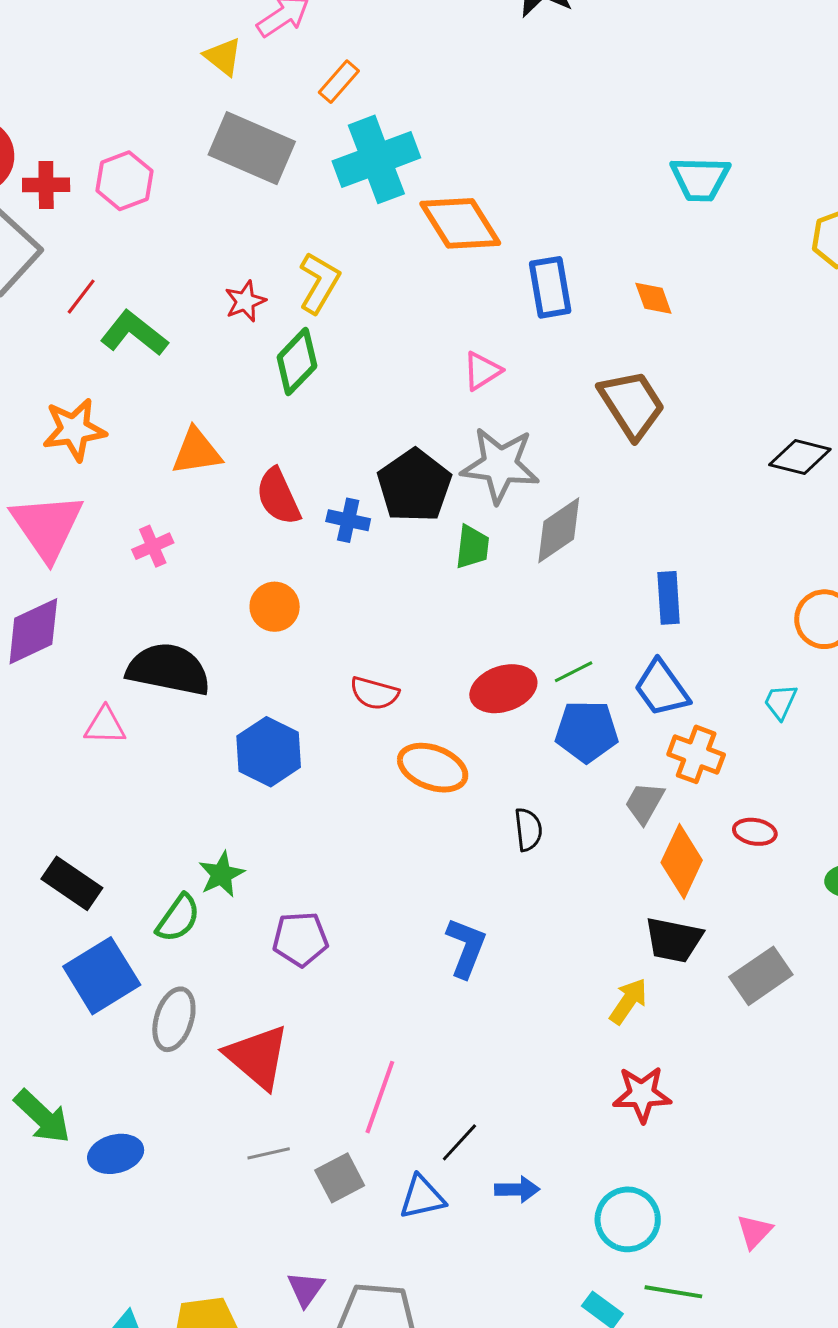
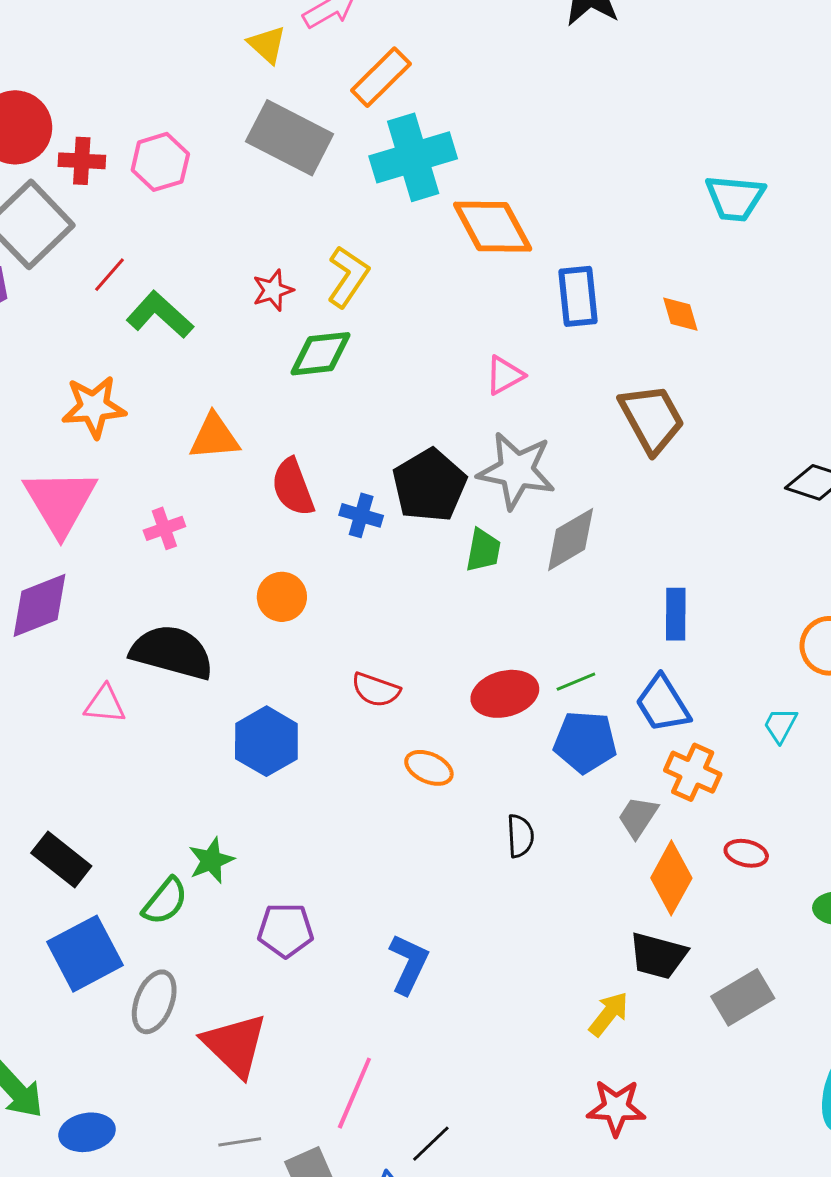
orange rectangle: (339, 82) -> (381, 77), size x1.4
green diamond: (297, 362) -> (321, 354), turned 36
orange ellipse: (433, 768) -> (429, 768), size x0.7
blue L-shape: (466, 948) -> (409, 964), moved

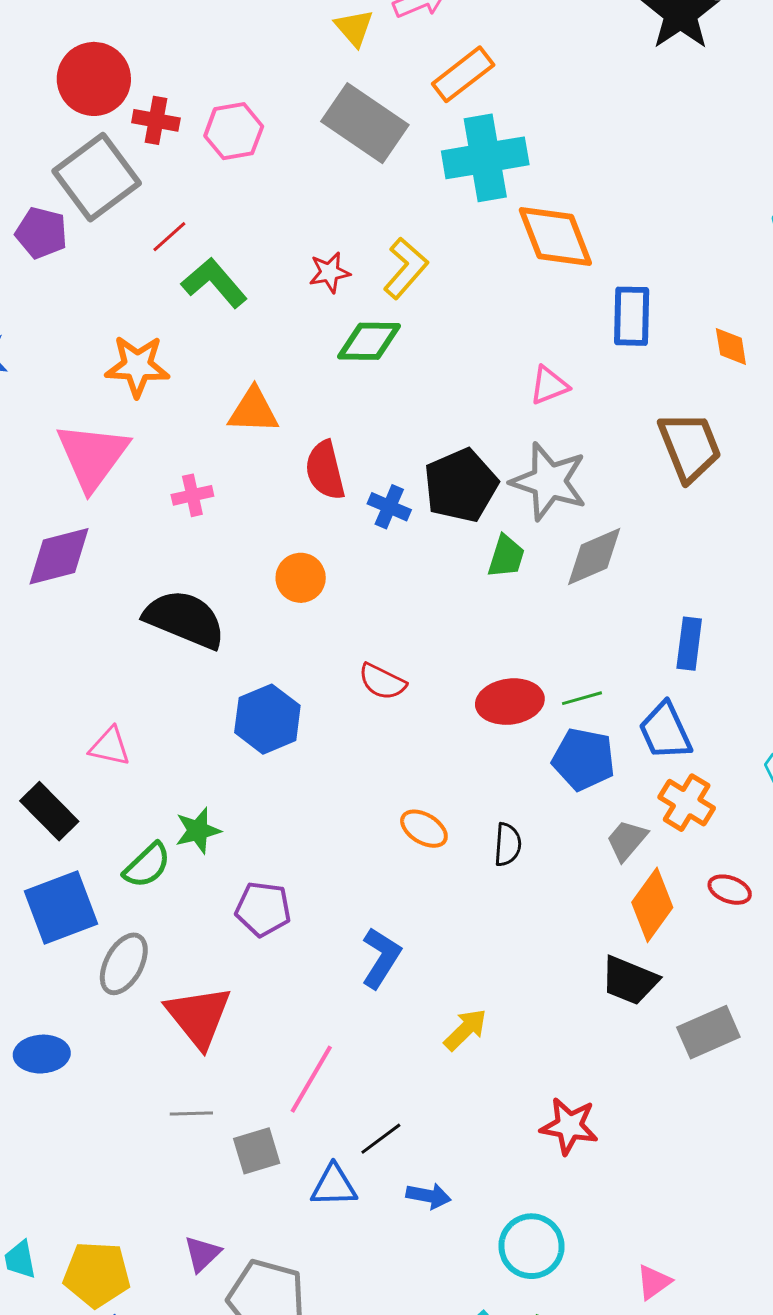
pink triangle: (105, 704) -> (110, 746), moved
orange ellipse: (429, 768) -> (424, 829), moved
yellow arrow: (609, 1014) -> (465, 1030), moved
blue ellipse: (87, 1132) -> (42, 1054), moved

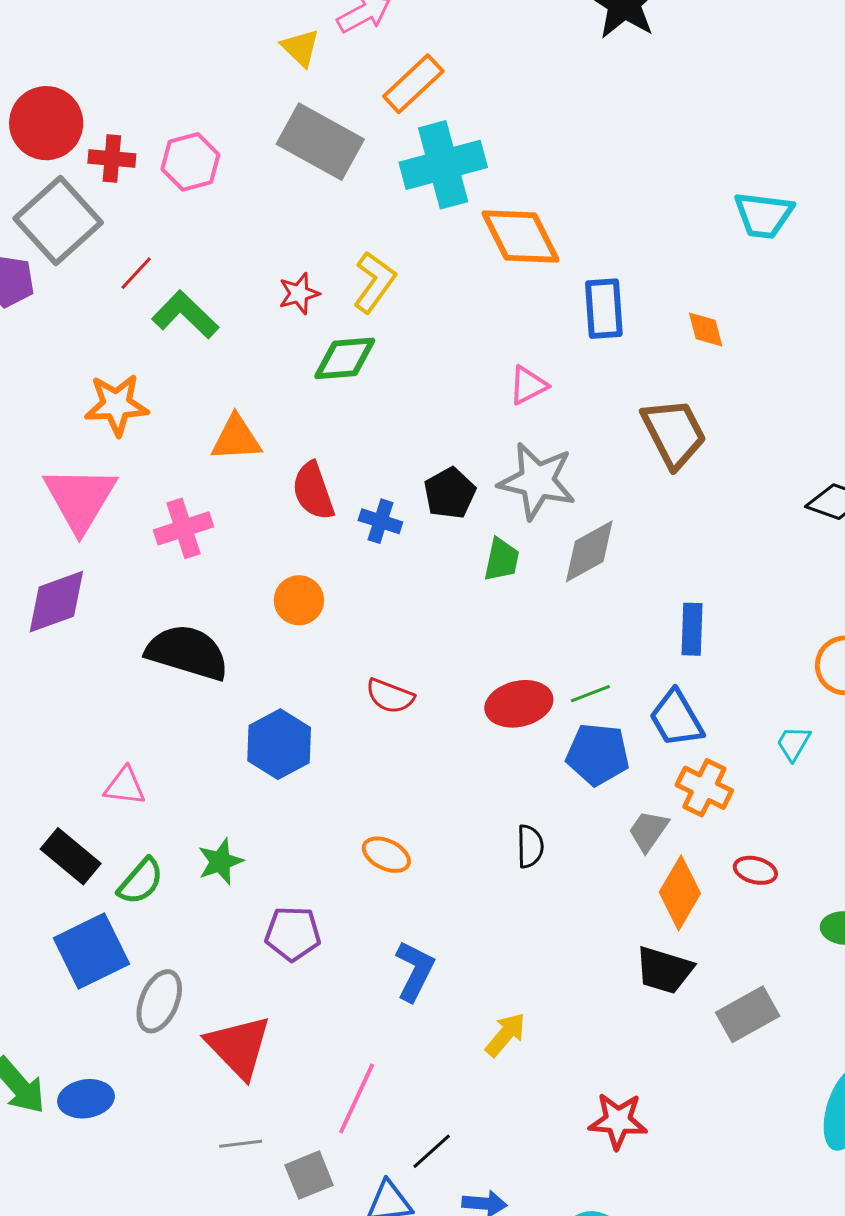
black pentagon: (461, 485) -> (450, 493), size x0.7
pink cross: (192, 495) -> (183, 528), size x1.4
orange ellipse: (424, 829) -> (386, 855), moved
green semicircle: (147, 865) -> (141, 881), moved

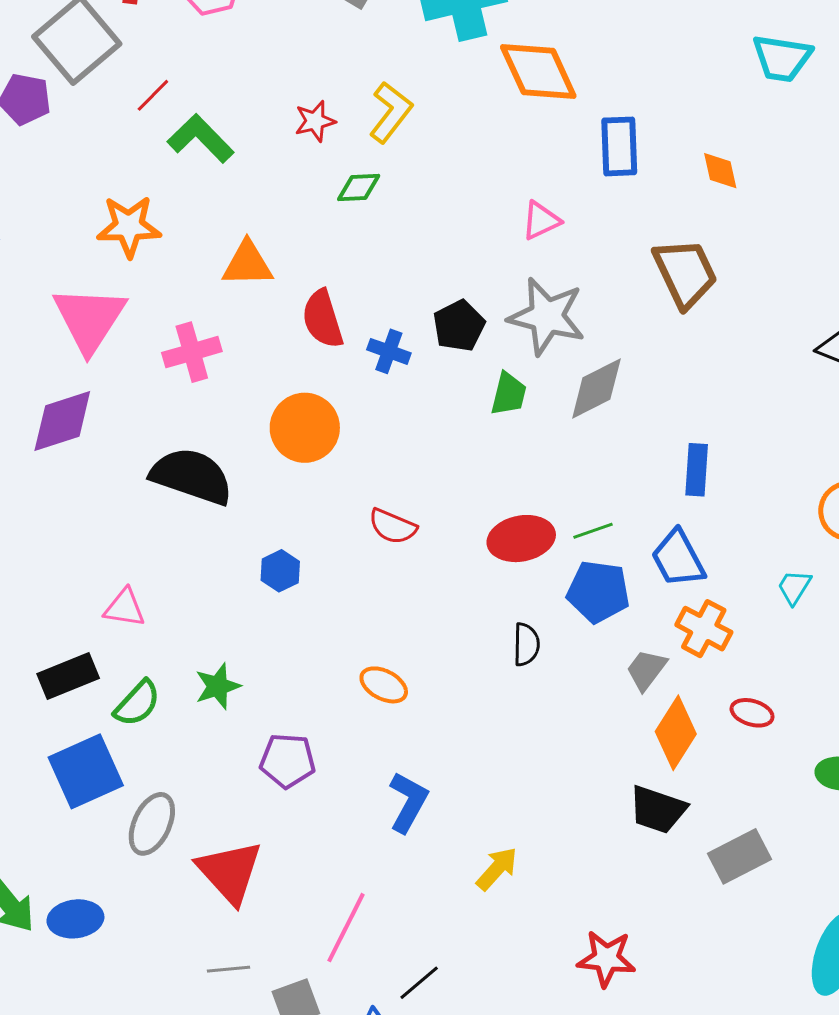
green diamond: (345, 358) -> (359, 188), size x0.7
orange circle: (299, 600) -> (305, 428), size x1.4
blue hexagon: (279, 744) -> (280, 571), size x0.6
black semicircle: (530, 846) -> (526, 644), moved
black rectangle: (71, 856) -> (68, 676), turned -64

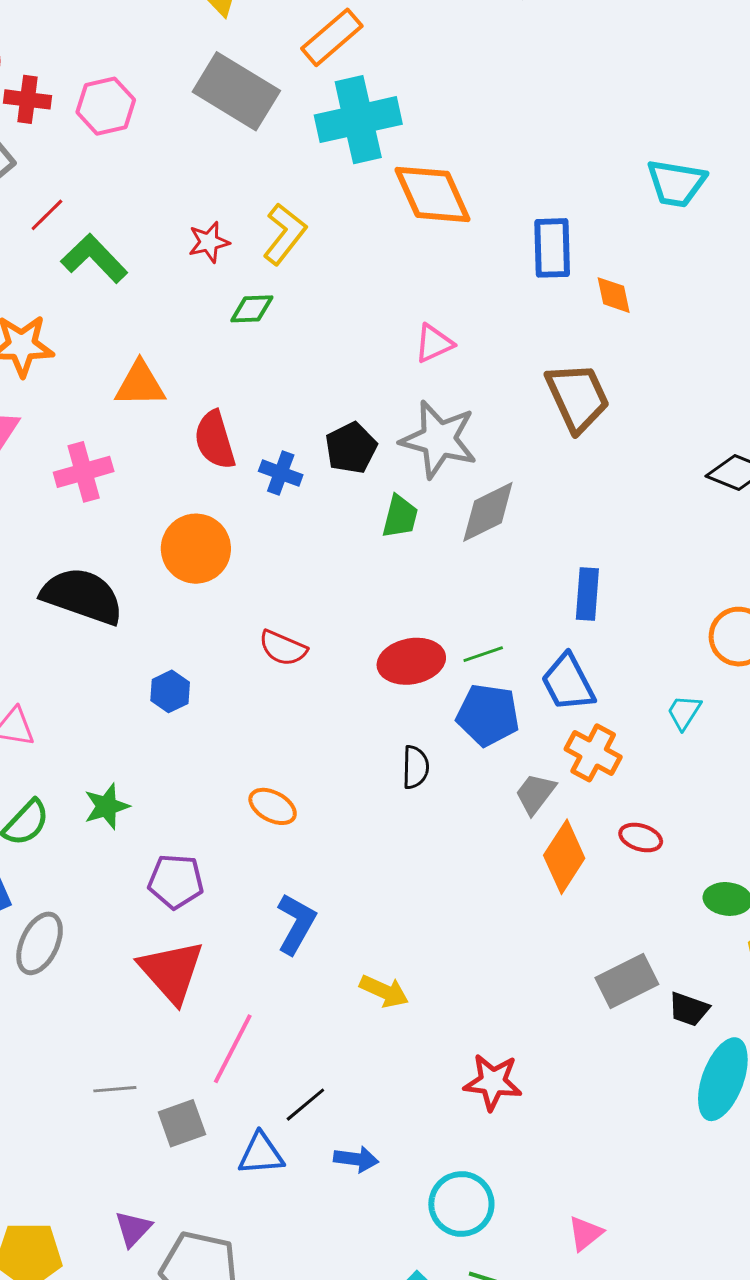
blue rectangle: (619, 146) -> (552, 248), moved
black trapezoid: (658, 809) -> (689, 1009), moved, size x0.7
yellow arrow: (497, 869) -> (384, 991), turned 72
red triangle: (230, 872) -> (171, 972), moved

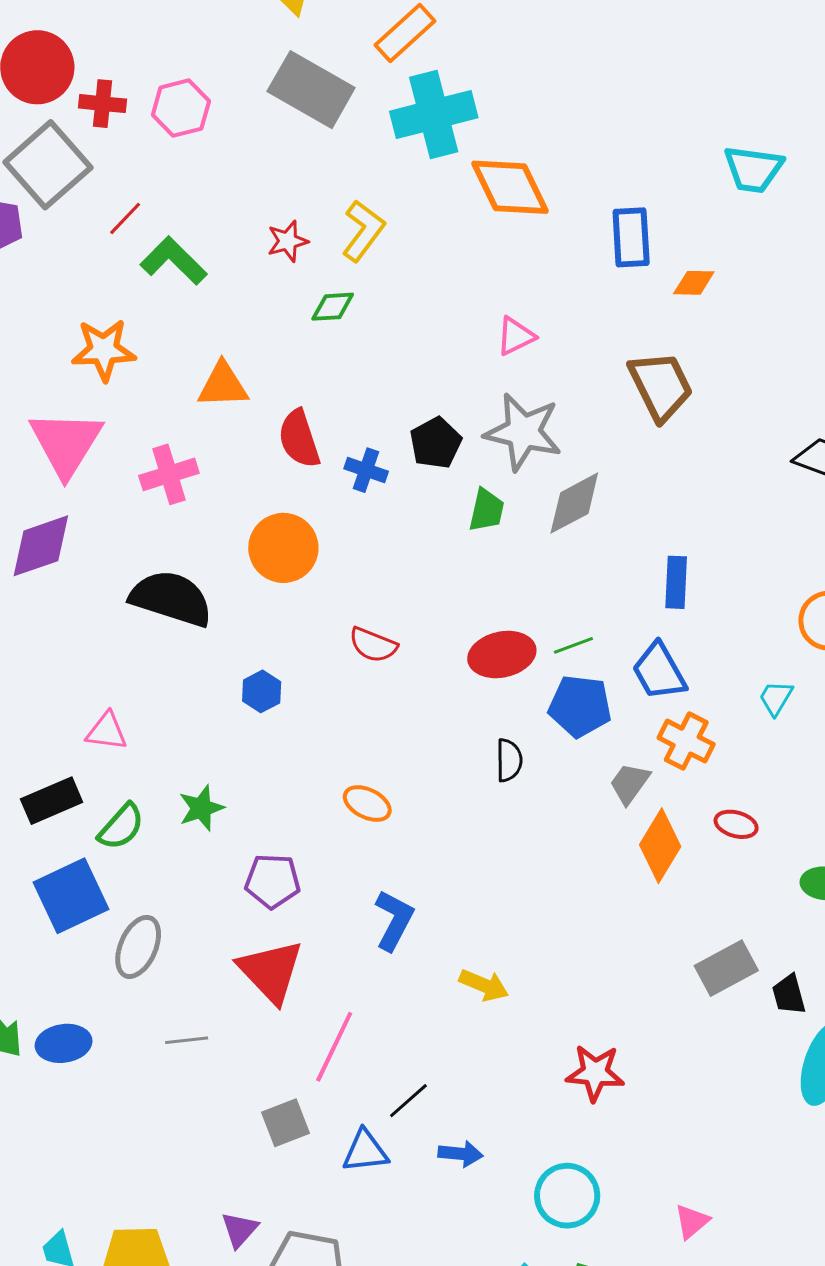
orange diamond: (614, 295) -> (694, 283), turned -75
black trapezoid: (689, 1009) -> (789, 995), turned 57
gray line: (115, 1089) -> (187, 1040), moved

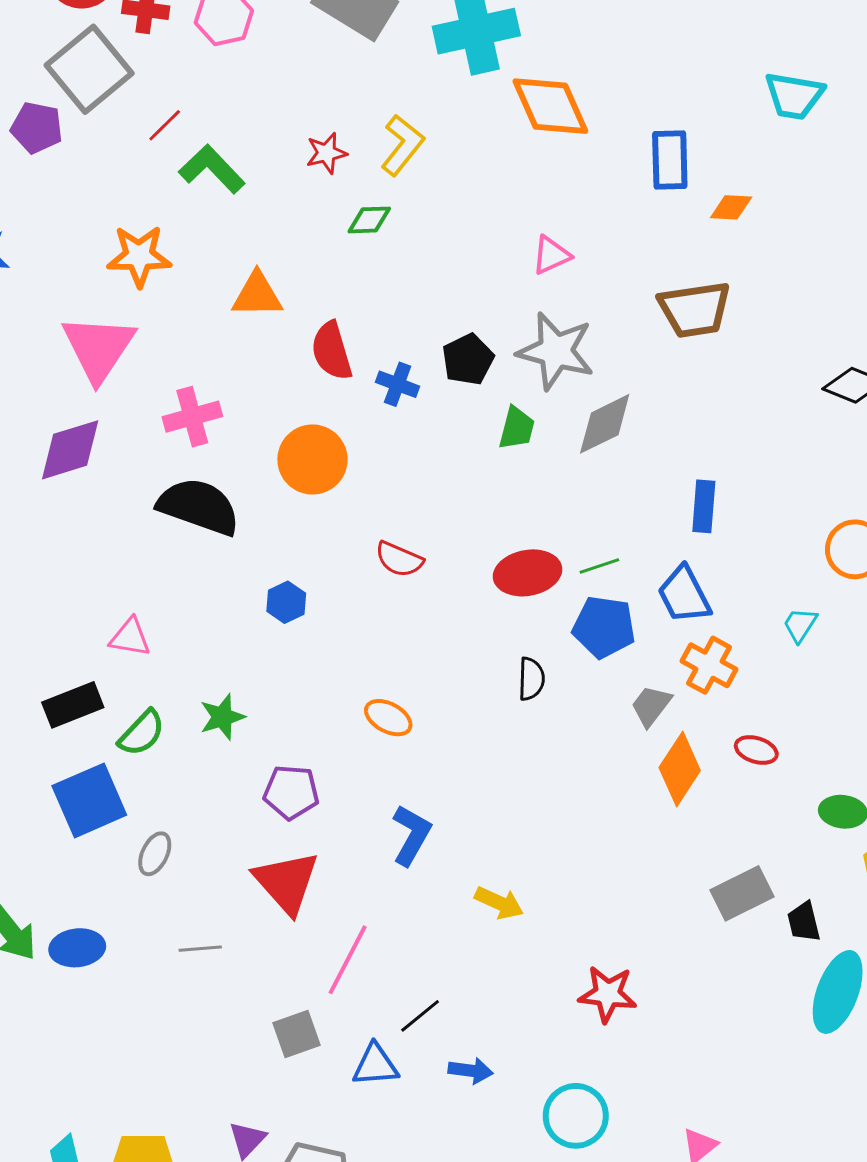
brown trapezoid: (661, 386) -> (695, 309), turned 106
pink cross: (169, 474) -> (192, 417), moved
gray ellipse: (138, 947) -> (155, 854), size x0.7

